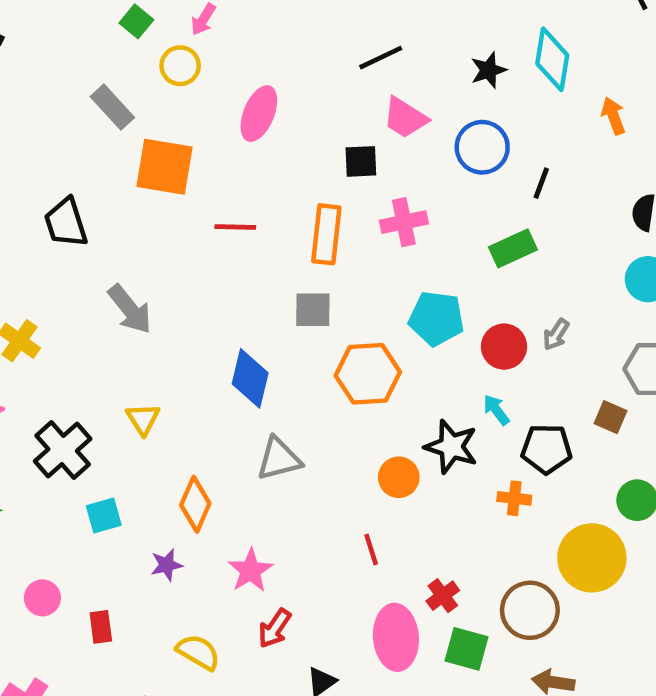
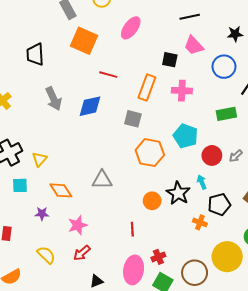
blue diamond: (250, 378) -> (90, 106), moved, turned 50
yellow triangle: (143, 419) -> (39, 159), moved
black pentagon: (546, 449) -> (219, 204), turned -30
orange diamond: (195, 504) -> (61, 190), turned -70

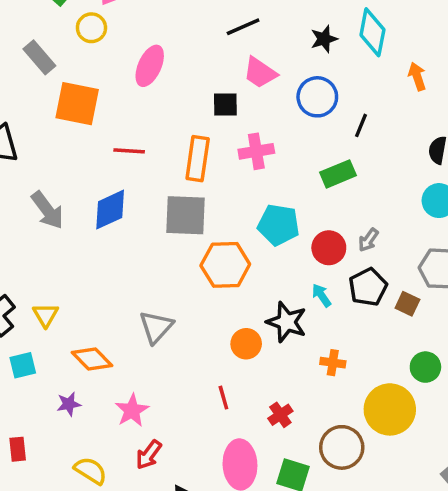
gray square: (133, 119) -> (186, 215), size x1.5
gray triangle: (102, 180) -> (156, 327), turned -35
black pentagon: (219, 204) -> (368, 287), moved
red cross: (158, 257) -> (280, 415), moved

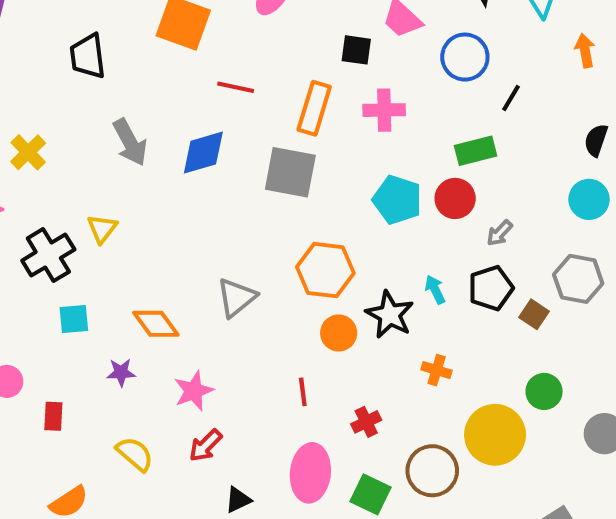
red circle: (329, 248) -> (455, 198), moved
orange hexagon: (225, 265) -> (325, 270), moved
yellow triangle: (46, 315) -> (102, 229), moved

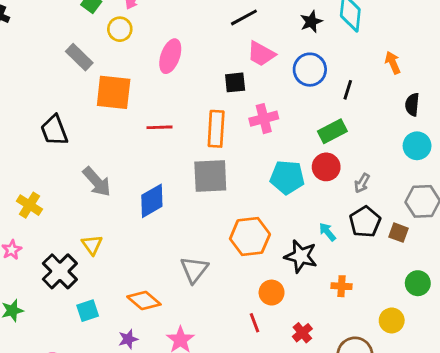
orange arrow: (585, 51) -> (393, 63), moved
blue diamond: (203, 153) -> (152, 201), moved
orange circle: (339, 333) -> (272, 293), moved
yellow circle: (495, 435) -> (392, 320), size x0.6

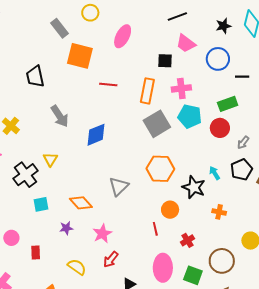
black line: (348, 90) -> (242, 77), turned 64
gray square: (210, 176) -> (157, 124), moved, turned -36
cyan pentagon: (287, 177) -> (190, 116), moved

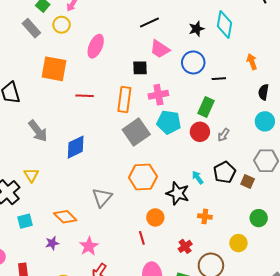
gray rectangle: (59, 28) -> (31, 28), moved
green rectangle: (228, 104) -> (206, 107), turned -42
gray arrow: (243, 143) -> (223, 135), moved
red cross: (187, 240) -> (185, 246), moved

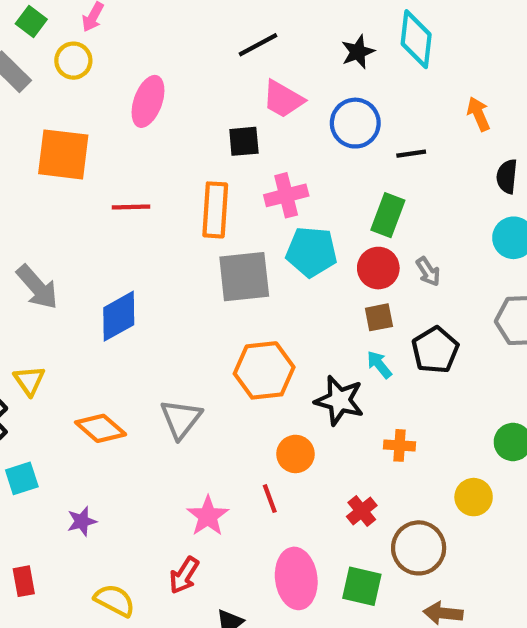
gray square: (136, 132) -> (244, 277), turned 32
gray arrow: (223, 135) -> (428, 272), turned -64
brown square: (248, 182) -> (379, 317), moved, turned -32
orange diamond: (65, 217) -> (101, 428), moved
pink star: (89, 246) -> (208, 516), moved

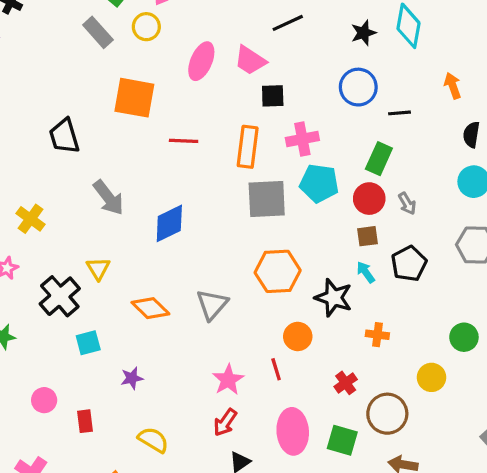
pink trapezoid: (283, 99) -> (250, 60), moved
red arrow: (184, 575) -> (225, 422), moved

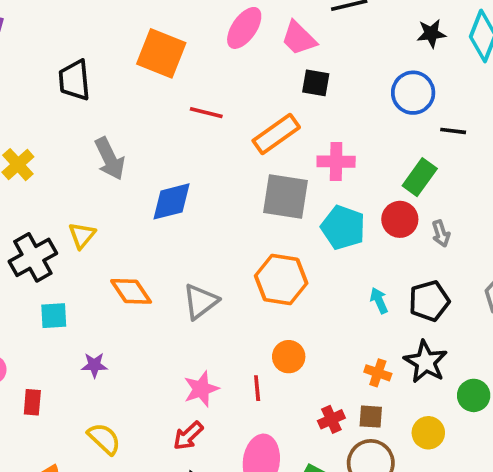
pink cross: (302, 139) -> (336, 162), moved
orange rectangle: (248, 147) -> (276, 134), turned 36
cyan pentagon: (319, 183) -> (343, 227), moved
brown square: (368, 236) -> (371, 417), moved
black star: (334, 298) -> (426, 362), moved

